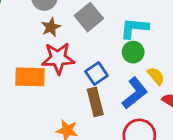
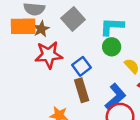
orange rectangle: (30, 77) -> (23, 26), moved
blue L-shape: (135, 93) -> (115, 97), moved

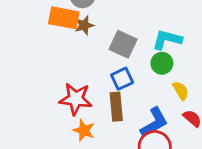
gray square: (73, 19) -> (123, 44), moved, turned -35
red star: (49, 55) -> (76, 99), moved

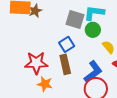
gray square: (123, 44) -> (75, 19), moved

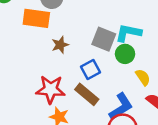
brown star: (35, 11) -> (60, 45), moved
brown rectangle: (65, 64) -> (87, 94), turned -42

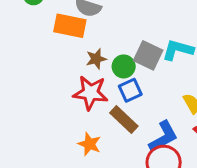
green circle: (125, 54) -> (124, 66), moved
red star: (51, 89) -> (90, 93), moved

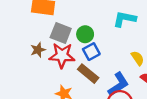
gray square: (148, 55) -> (61, 33), moved
brown star: (96, 59) -> (38, 50), moved

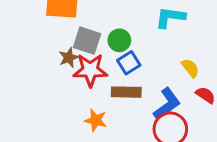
brown star: (38, 50) -> (69, 58), moved
brown rectangle: (88, 74) -> (126, 92), turned -35

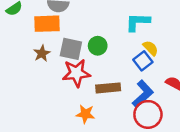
brown star: (69, 58) -> (42, 53), moved
blue square: (129, 63) -> (143, 61), moved
yellow semicircle: (190, 68) -> (151, 48), moved

